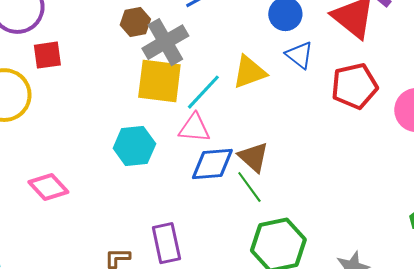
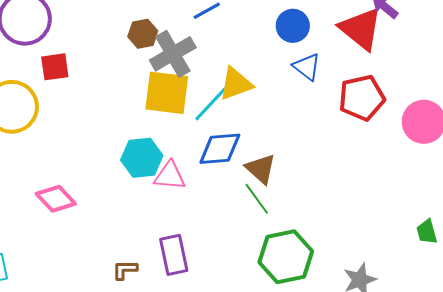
yellow triangle: (249, 72) -> (236, 84), moved
pink triangle: (194, 128) -> (170, 176), moved
blue diamond: (212, 164) -> (220, 149), moved

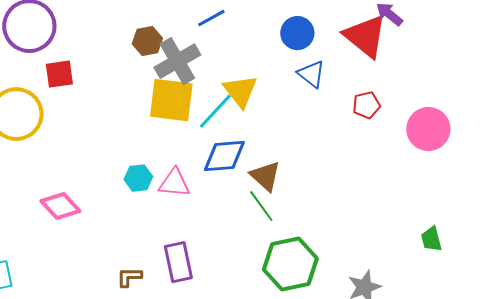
yellow triangle: (236, 84) -> (240, 91), turned -48
red pentagon: (362, 98) -> (366, 105), size x0.6
cyan hexagon: (142, 158) -> (138, 178), moved, size x0.7

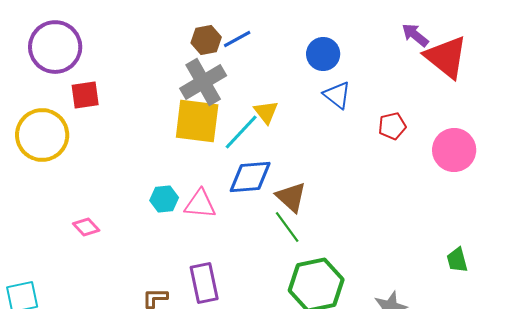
red triangle: (365, 36) -> (446, 57), moved
brown hexagon: (147, 41) -> (206, 40), moved
yellow triangle: (240, 91) -> (266, 112), size x0.7
pink diamond: (60, 206) -> (86, 227), size x0.7

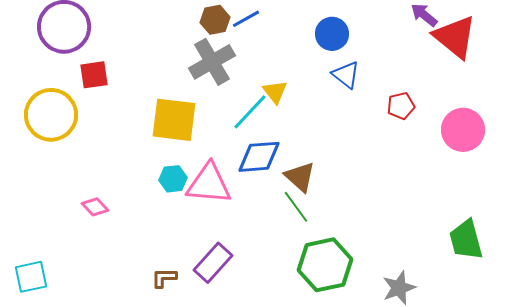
yellow square: (197, 121) -> (174, 120), moved
pink triangle: (200, 204) -> (209, 184), size x1.4
green trapezoid: (457, 260) -> (466, 240), size x1.6
purple rectangle: (204, 283) -> (213, 263), turned 54

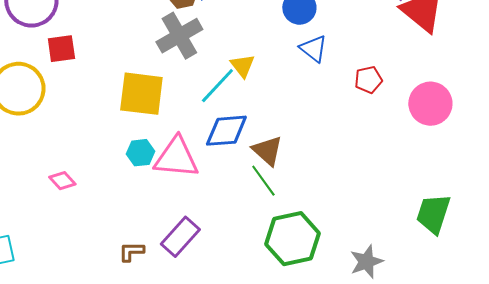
green trapezoid: (466, 240) -> (433, 214), turned 33

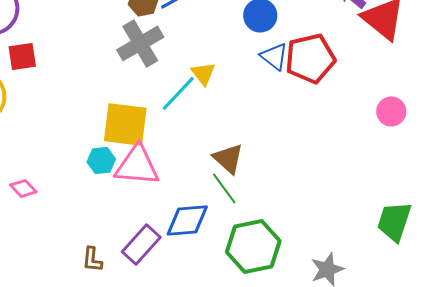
red pentagon: (368, 80) -> (310, 58), moved, size x1.8
yellow square: (141, 94) -> (125, 124), moved
pink circle: (430, 104) -> (391, 111), size x0.7
blue diamond: (226, 131) -> (187, 220), moved
brown L-shape: (131, 252) -> (92, 259), turned -84

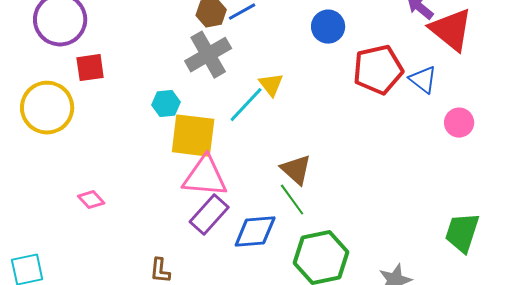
blue triangle: (274, 56) -> (423, 80), moved
cyan hexagon: (101, 160) -> (166, 104), moved
purple rectangle: (141, 244) -> (209, 215), moved

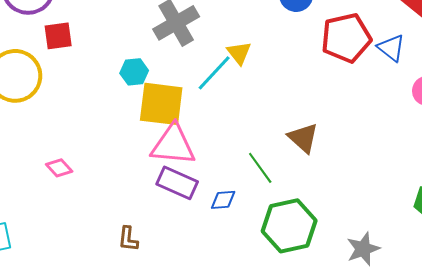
brown triangle: (296, 170) -> (303, 138), moved
purple rectangle: (209, 215) -> (177, 183), turned 72
blue diamond: (255, 232) -> (223, 200), size x0.6

